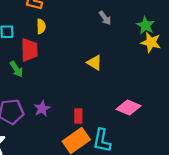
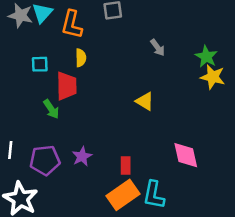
pink diamond: (128, 107) -> (186, 155), turned 55

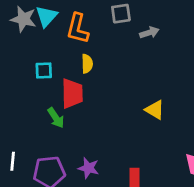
gray arrow: (158, 48) -> (149, 33), moved, turned -72
purple star: (82, 156) -> (88, 168), turned -30

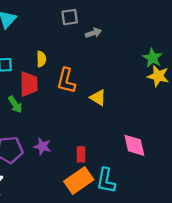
orange L-shape: (78, 28) -> (66, 81), moved

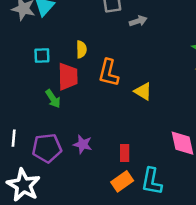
orange rectangle: (79, 180) -> (122, 181), size x0.7

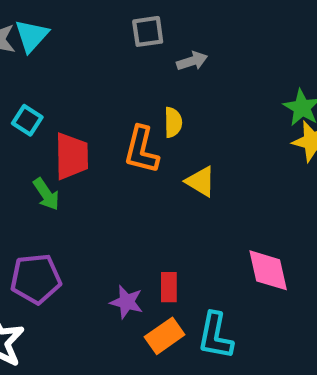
yellow semicircle: (81, 49) -> (173, 122), moved
cyan square: (42, 56) -> (27, 120), turned 35
purple star: (83, 144) -> (127, 302), moved

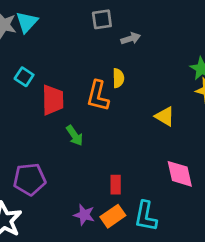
yellow triangle: (201, 182) -> (165, 116), moved
green arrow: (46, 194) -> (75, 136), moved
purple star: (127, 302) -> (84, 215), moved

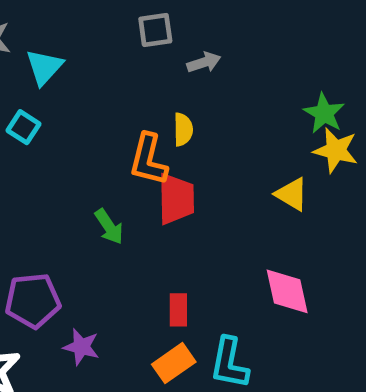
cyan triangle: (27, 22) -> (44, 67), moved
red trapezoid: (53, 100) -> (176, 199), moved
yellow triangle: (165, 116) -> (292, 194), moved
purple star: (84, 215) -> (81, 347), moved

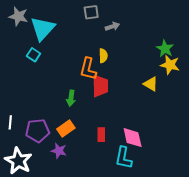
cyan triangle: (44, 67) -> (43, 28), size x1.5
green arrow: (109, 227) -> (71, 98), turned 42
pink diamond: (287, 291) -> (133, 138), moved
orange rectangle: (174, 363) -> (66, 129), moved

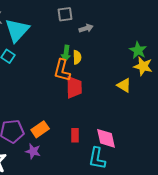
green arrow: (71, 98) -> (66, 53), moved

